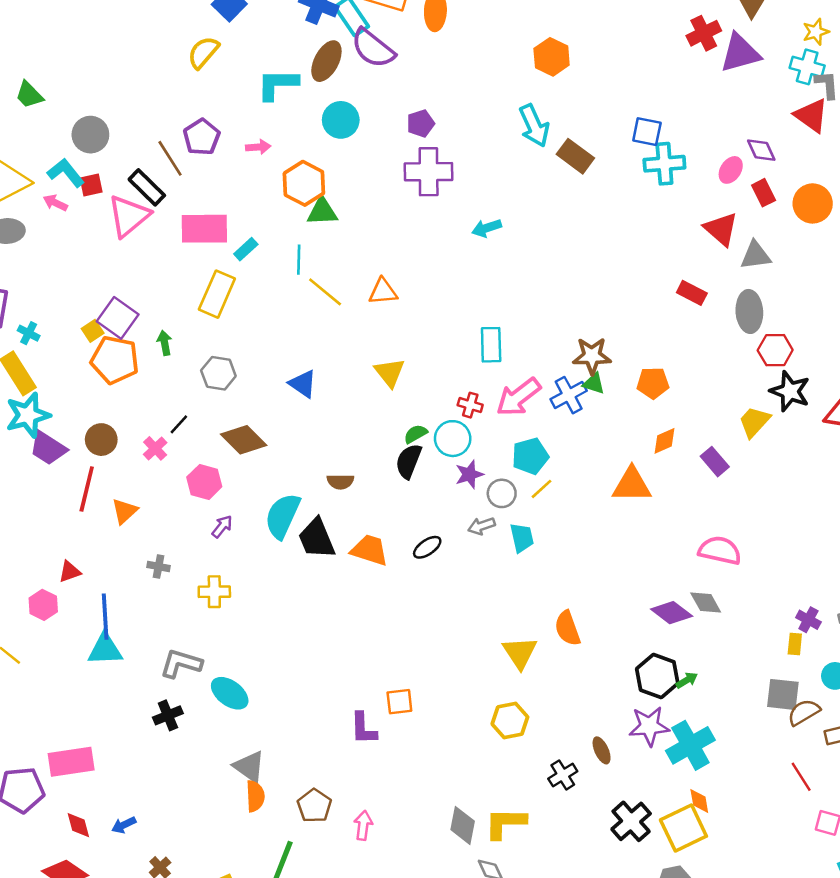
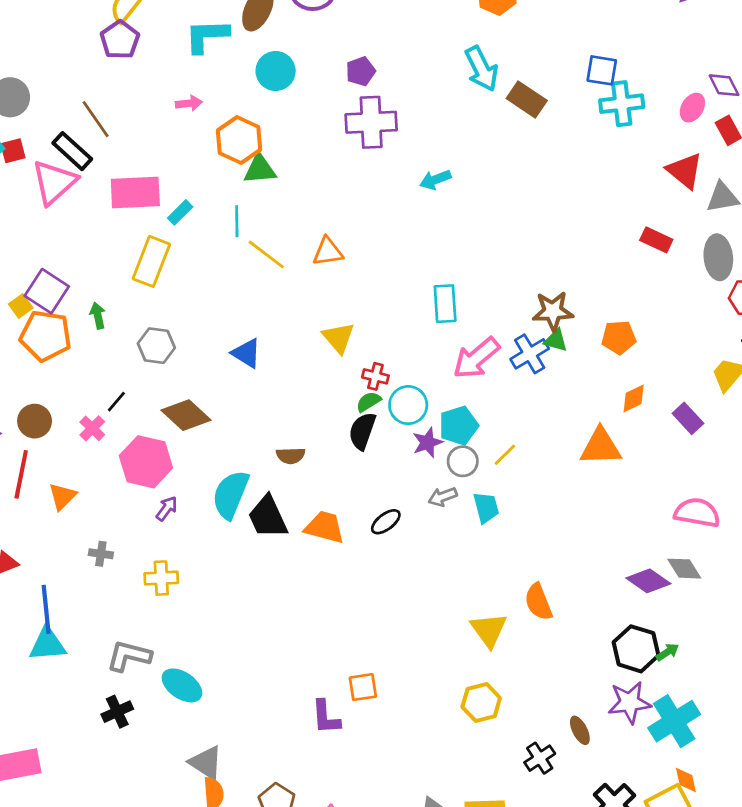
purple pentagon: (202, 137) -> (120, 40), moved
red cross: (470, 405) -> (375, 376), moved
cyan pentagon: (530, 456) -> (459, 426), moved
pink hexagon: (204, 482) -> (146, 462), size x1.4

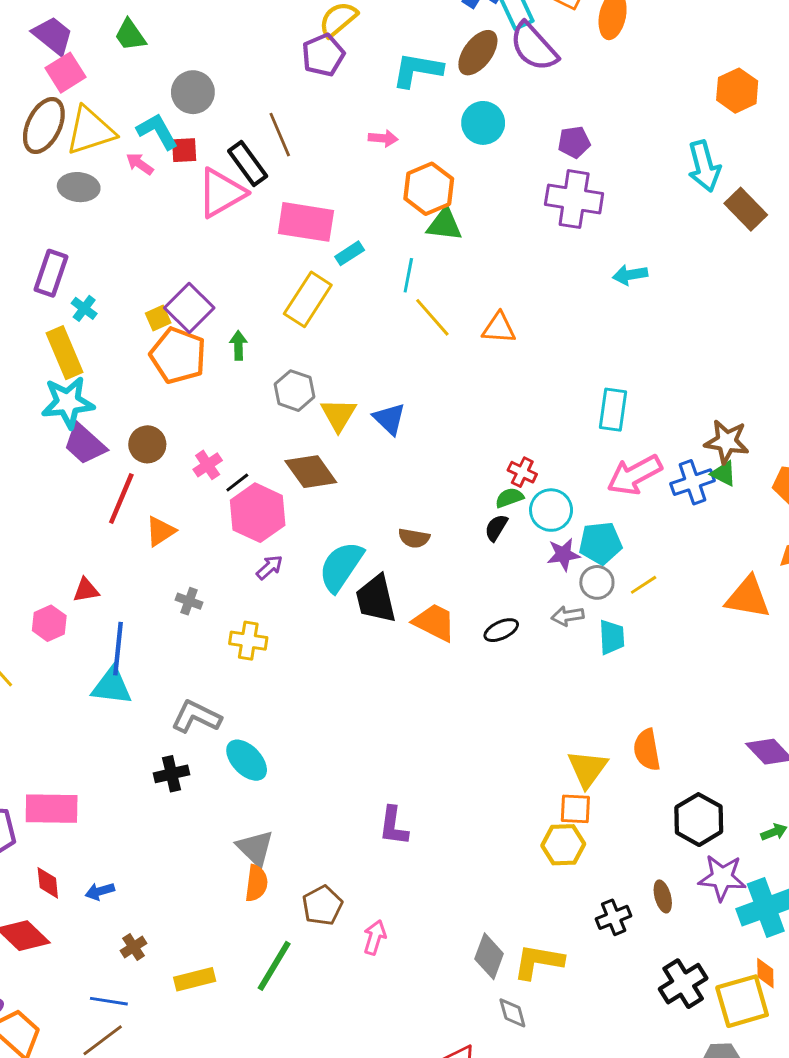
yellow triangle: (338, 338) -> (338, 415), moved
black line: (116, 402) -> (237, 482), moved
black semicircle: (362, 431) -> (496, 528), size x0.7
black hexagon: (636, 649) -> (699, 820), moved
orange square: (363, 687) -> (575, 809), moved

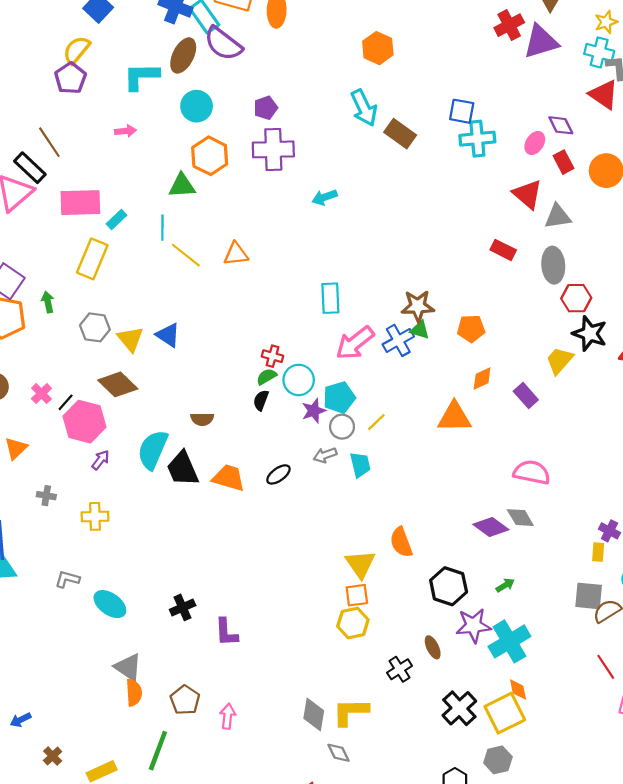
orange hexagon: (429, 189) -> (210, 156), moved
gray L-shape: (196, 717) -> (67, 579), size x0.7
black cross: (171, 774) -> (183, 607), moved

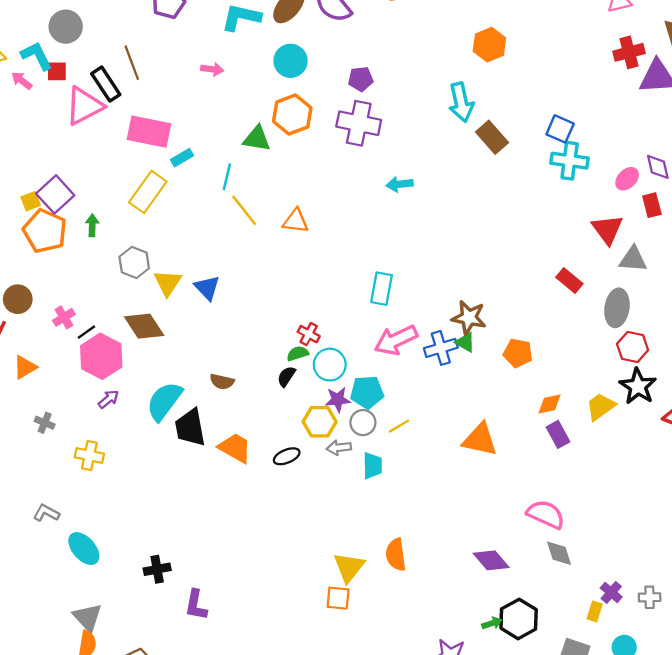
orange diamond: (482, 378) -> (550, 404), moved
gray diamond: (520, 518) -> (559, 553), moved
black hexagon: (449, 586) -> (519, 619), moved
yellow hexagon: (353, 623) -> (320, 422), moved

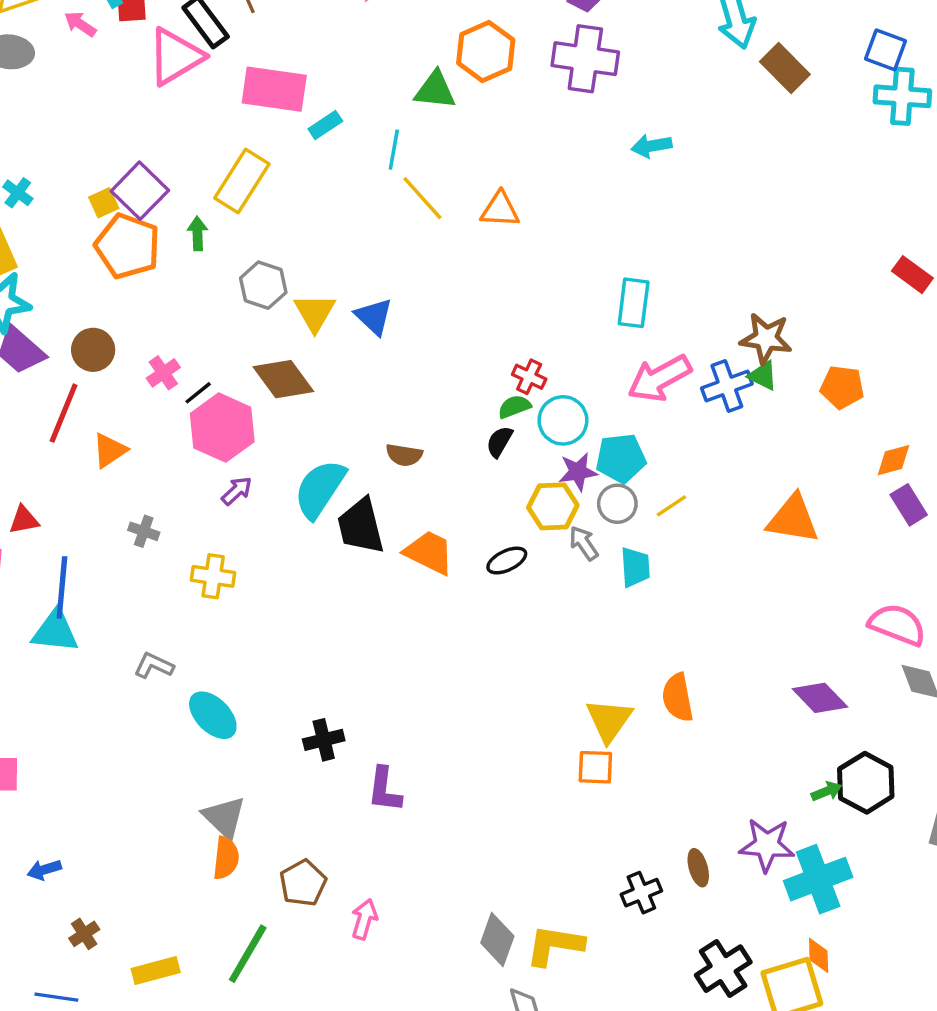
yellow rectangle: (148, 192) -> (242, 181), moved
gray arrow: (339, 448) -> (584, 543), turned 65

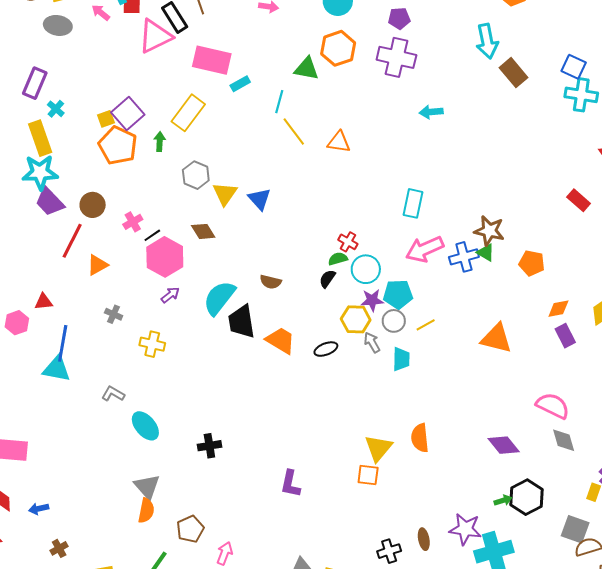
brown diamond: (283, 379) -> (203, 231), size x0.7
purple L-shape: (384, 790) -> (290, 484), moved

